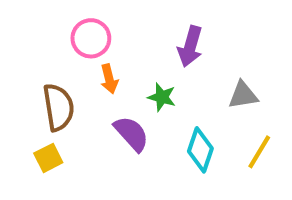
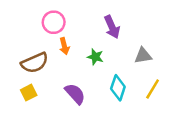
purple arrow: (190, 46) -> (112, 27), turned -40
brown semicircle: (58, 107) -> (35, 63), turned 76
purple semicircle: (131, 134) -> (75, 94), moved

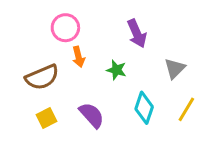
gray triangle: (143, 56) -> (175, 68), turned -36
yellow square: (29, 93) -> (46, 118), moved

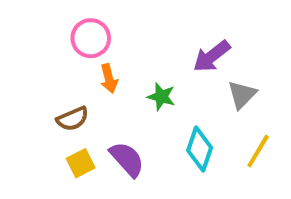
purple arrow: (137, 34) -> (212, 56), moved, turned 76
brown semicircle: (42, 77) -> (73, 119), moved, size x0.7
yellow square: (46, 118) -> (81, 163), moved

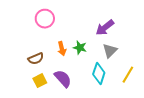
orange arrow: (109, 78) -> (62, 49), moved
gray triangle: (242, 95) -> (110, 51), moved

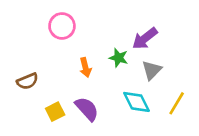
green star: (80, 48) -> (119, 58), moved
brown semicircle: (36, 59) -> (27, 81), moved
cyan diamond: (99, 74) -> (137, 102), turned -45

